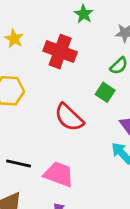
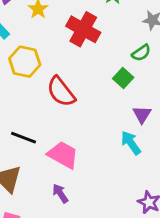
red semicircle: (69, 117) -> (61, 92), moved

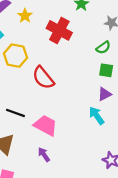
green square: (123, 78) -> (106, 70), moved, turned -32
purple triangle: (142, 115) -> (105, 94), turned 32

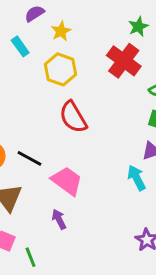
red cross: (59, 30) -> (124, 61), moved
yellow hexagon: (16, 56) -> (61, 69), moved

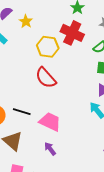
yellow hexagon: (61, 69) -> (48, 47), moved

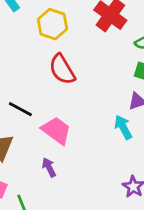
yellow hexagon: (48, 47) -> (52, 24), moved

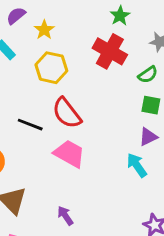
black line: (20, 109) -> (30, 125), moved
pink trapezoid: (56, 130) -> (69, 154), moved

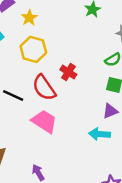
red cross: (110, 51) -> (68, 72), moved, size x0.6
cyan arrow: (137, 165) -> (100, 134), turned -54

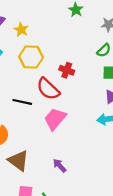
pink trapezoid: (44, 121) -> (55, 119), turned -70

